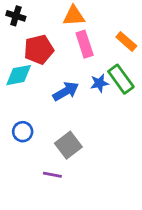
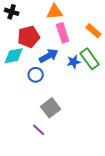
blue arrow: (66, 91) -> (49, 56), moved
blue circle: (23, 132) -> (36, 75), moved
purple line: (52, 175) -> (39, 130), turned 32

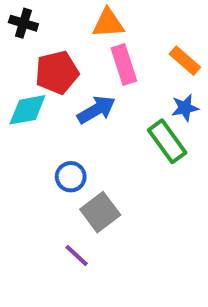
green rectangle: (90, 59) -> (167, 141), moved
blue star: (74, 62) -> (185, 108), moved
blue circle: (36, 75) -> (71, 177), moved

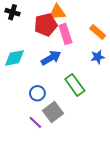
red pentagon: (57, 72) -> (46, 25), moved
green rectangle: (167, 141) -> (75, 85), moved
purple line: (77, 255) -> (35, 122), moved

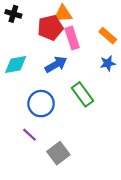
blue circle: (37, 93) -> (41, 104), size x1.5
gray square: (53, 112) -> (58, 153), moved
purple line: (35, 122) -> (30, 135), moved

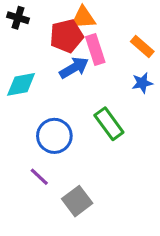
blue arrow: (56, 64) -> (74, 68), moved

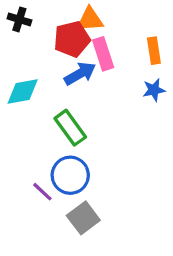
orange rectangle: (142, 47) -> (154, 51), turned 40
green rectangle: (109, 124) -> (70, 128), moved
blue circle: (54, 136) -> (70, 175), moved

